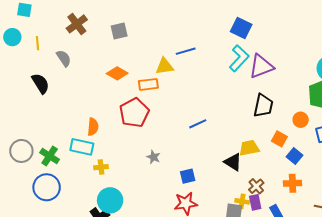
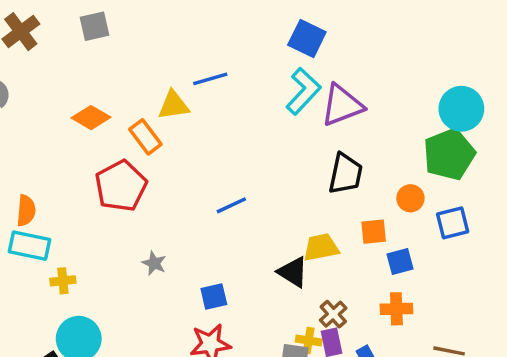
gray square: (119, 31) -> (94, 26), moved
orange rectangle: (148, 84) -> (145, 137), turned 60
orange semicircle: (93, 127) -> (26, 211), moved
orange square: (279, 139) -> (374, 232), turned -35
blue square: (295, 156) -> (400, 261), turned 35

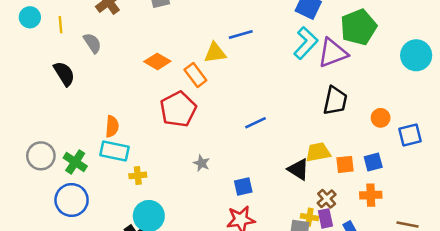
green pentagon: (449, 154) -> (358, 27), moved
orange square: (374, 232) -> (345, 164), moved

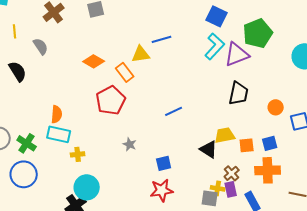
orange cross: (371, 195) -> (268, 170), size x1.4

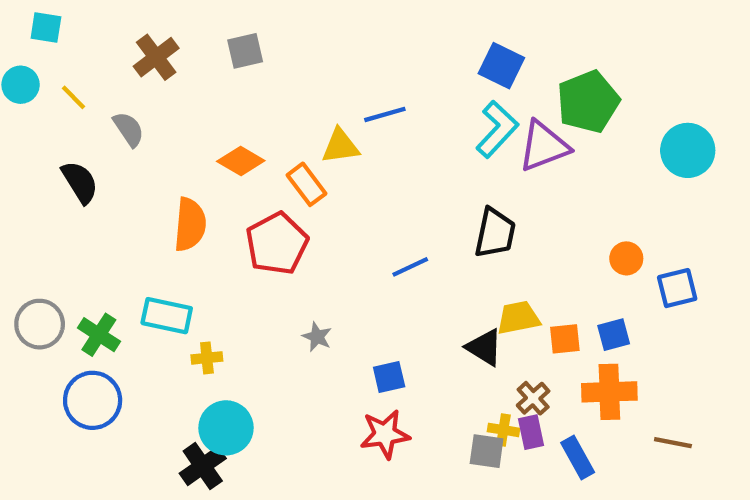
yellow line: (15, 31) -> (73, 97), turned -40
black trapezoid: (239, 93) -> (495, 233), moved
orange semicircle: (57, 114) -> (190, 225), moved, size x1.4

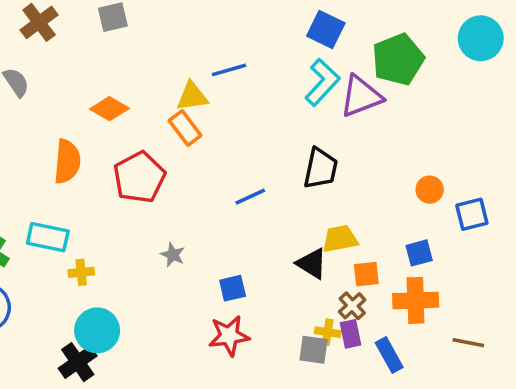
cyan circle: (688, 150) -> (481, 38), moved
orange rectangle: (306, 184) -> (185, 128), moved
orange square: (565, 339) -> (366, 274), moved

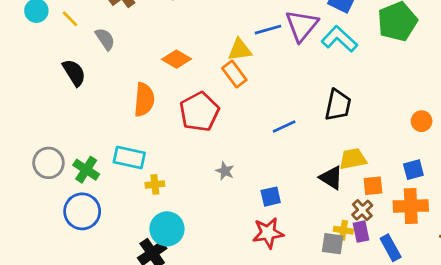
cyan L-shape: (322, 82) -> (339, 39), turned -90
purple triangle: (361, 96) -> (302, 26), moved, turned -30

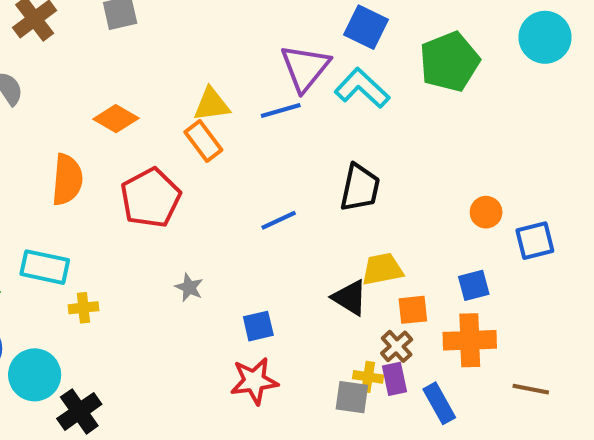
blue line: (268, 30) -> (281, 111), moved
cyan circle: (167, 229) -> (35, 375), moved

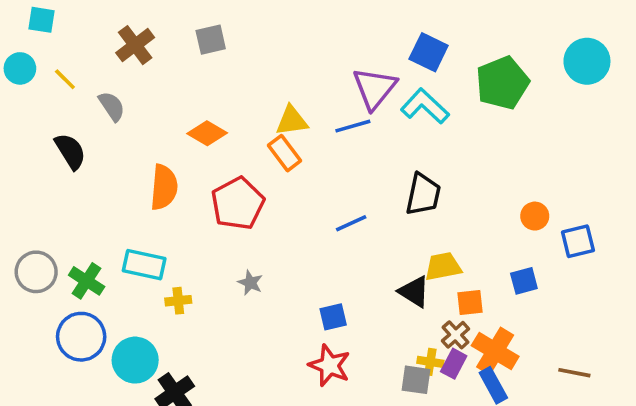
gray star: (189, 287) -> (250, 283), moved
orange cross: (470, 340) -> (495, 351), moved, turned 33
purple rectangle: (395, 379) -> (454, 364), turned 40
red star: (254, 381) -> (330, 365), turned 30

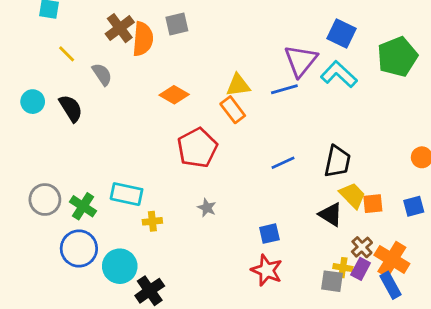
cyan circle: (20, 68) -> (33, 102), moved
orange semicircle: (164, 187) -> (143, 39), moved
black trapezoid: (423, 194) -> (337, 161), moved
yellow trapezoid: (443, 266) -> (352, 195), turned 56
orange square: (470, 302) -> (373, 204), moved

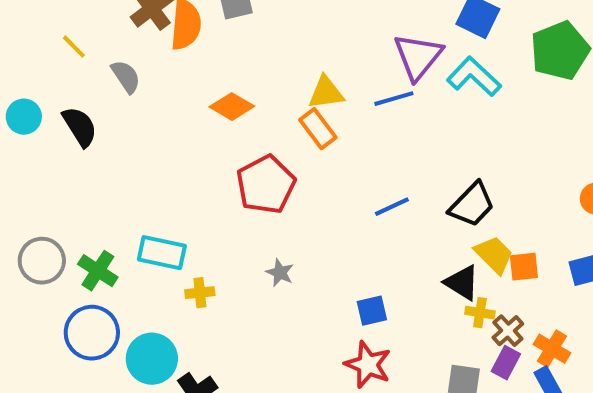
black trapezoid: (337, 161) -> (472, 205), turned 32
orange cross: (392, 259) -> (552, 349), size x0.7
yellow cross: (343, 268) -> (480, 313), moved

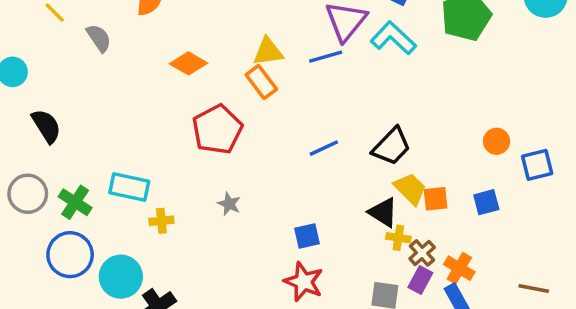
black semicircle: (80, 127) -> (46, 126), moved

